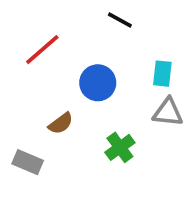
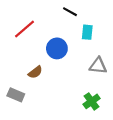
cyan rectangle: (162, 74) -> (87, 32), moved
green cross: (120, 147) -> (92, 101), moved

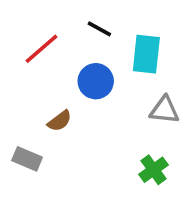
black line: (70, 12) -> (99, 29), moved
cyan rectangle: (87, 32) -> (146, 54), size x1.5

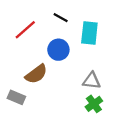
gray triangle: (164, 110) -> (92, 81), moved
brown semicircle: (60, 121) -> (36, 74), size x1.5

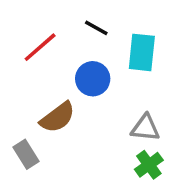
gray rectangle: (16, 97) -> (26, 154), turned 35

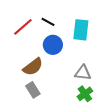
black line: (96, 28) -> (48, 22), moved
gray rectangle: (26, 154) -> (33, 90), moved

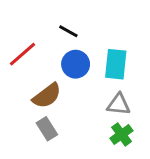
red line: (23, 27) -> (23, 54), moved
cyan rectangle: (81, 30) -> (116, 64), moved

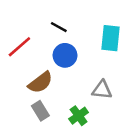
cyan rectangle: (116, 64) -> (111, 38), moved
green cross: (121, 134) -> (79, 116), moved

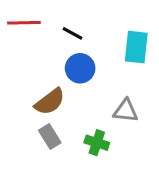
red line: (19, 47) -> (24, 23), moved, turned 40
green cross: (79, 116) -> (97, 143), turned -36

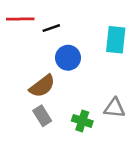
black line: (73, 33) -> (51, 28), moved, turned -48
gray triangle: (126, 111) -> (114, 108), moved

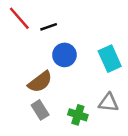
red line: (20, 19) -> (19, 18), turned 50
cyan rectangle: (116, 40) -> (110, 59), moved, turned -30

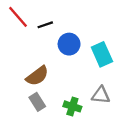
blue circle: (64, 55) -> (69, 44), moved

